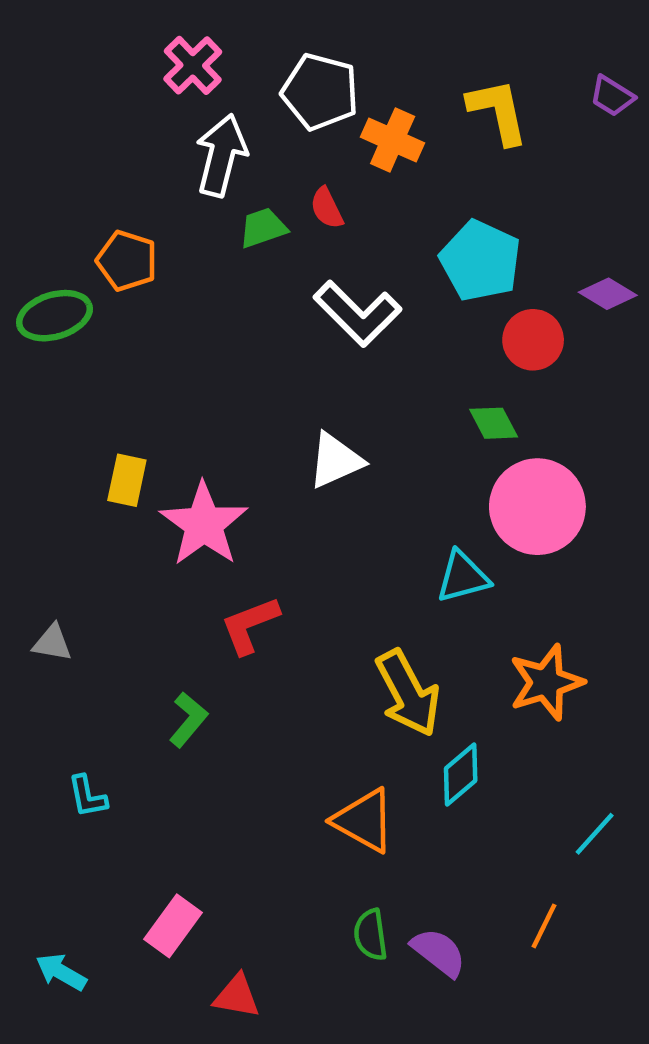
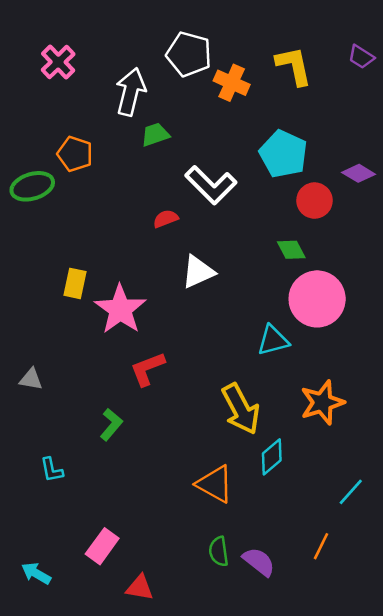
pink cross: (193, 65) -> (58, 62), moved
red semicircle: (327, 208) -> (166, 219), moved, turned 95

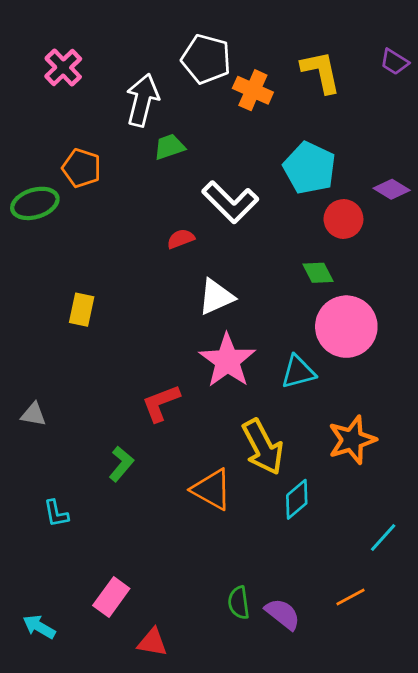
pink star: (120, 309) -> (227, 361), moved
orange triangle: (215, 484) -> (212, 489), moved
orange line: (321, 546) -> (351, 597), turned 36

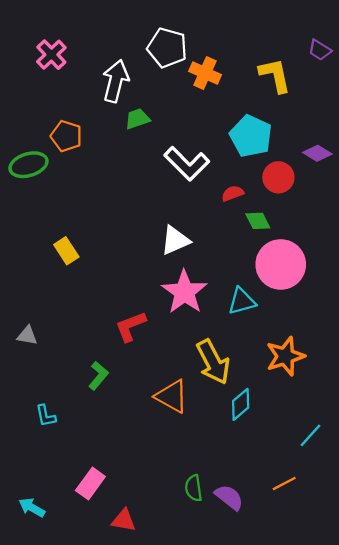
yellow L-shape: (321, 72) -> (275, 75), moved
red semicircle: (181, 239) -> (233, 193), moved
yellow rectangle: (82, 310) -> (66, 251), turned -45

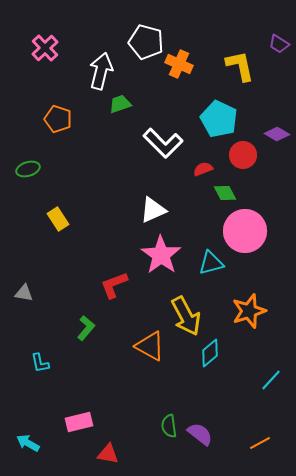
green ellipse: (28, 165) -> (28, 169), moved, size x0.7
pink rectangle: (90, 483) -> (79, 422), turned 40
orange line: (284, 483) -> (260, 443), moved

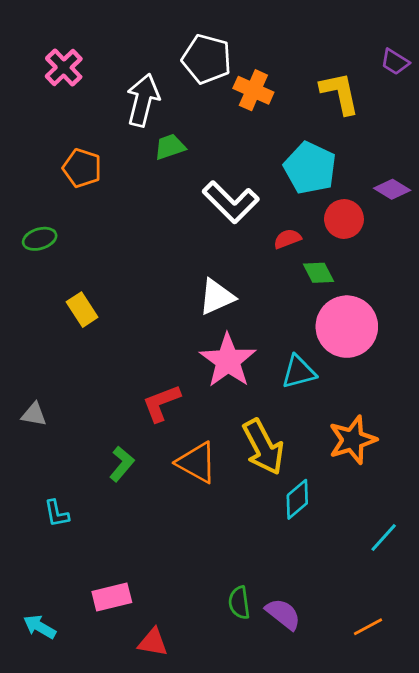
orange triangle: (150, 346) -> (197, 462), moved

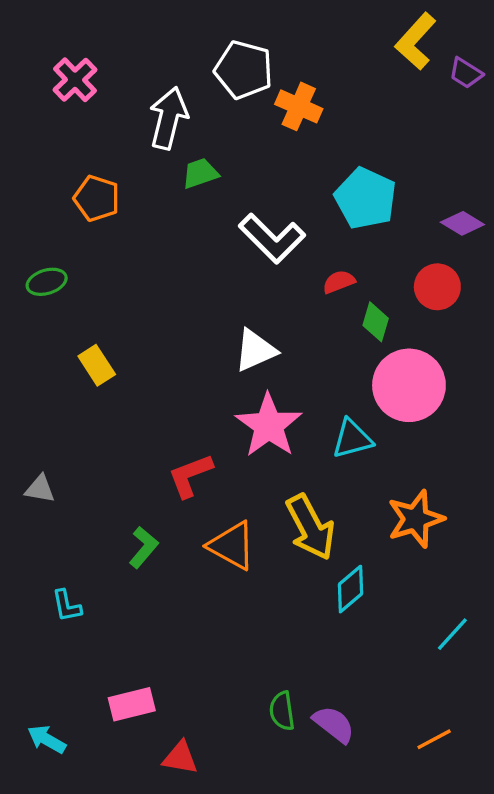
yellow L-shape: (340, 93) -> (416, 41), moved, turned -126
red circle: (344, 219) -> (437, 287), moved
green diamond: (319, 273) -> (376, 322), turned 44

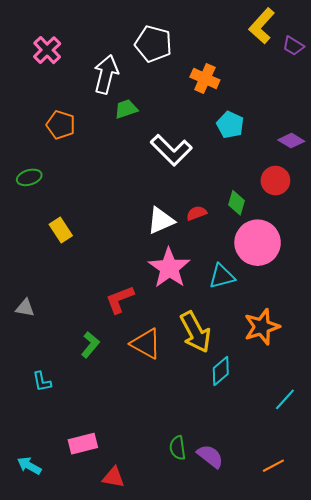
orange cross: (299, 106) -> (205, 78), moved
cyan pentagon: (366, 198) -> (230, 125), size x0.7
red semicircle: (339, 282) -> (197, 213), moved

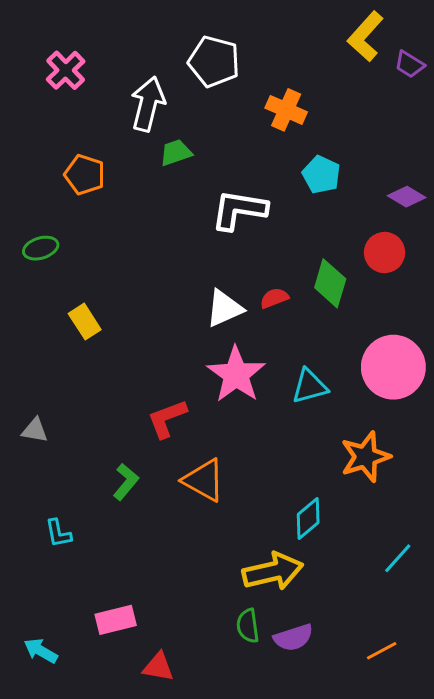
white L-shape: (171, 150) -> (239, 210), turned 144
green diamond: (237, 203) -> (330, 283), size x1.4
pink circle: (258, 243) -> (393, 367), moved
yellow arrow: (195, 332) -> (273, 571), moved, turned -75
purple semicircle: (210, 456) -> (293, 638), turned 124

